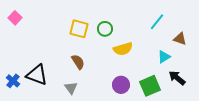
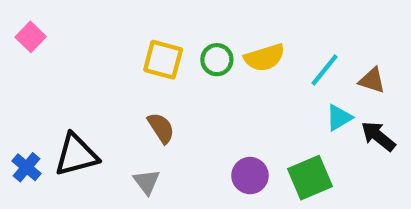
cyan line: (157, 22) -> (324, 70), moved
yellow semicircle: (123, 49) -> (264, 58), moved
black triangle: (37, 75) -> (76, 155), turned -35
black arrow: (177, 78) -> (378, 136), moved

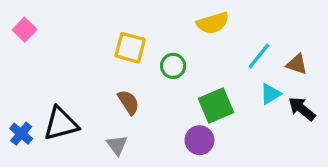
yellow semicircle: (264, 58) -> (213, 23), moved
green circle: (217, 60) -> (173, 66), moved
green square: (310, 178) -> (216, 106), moved

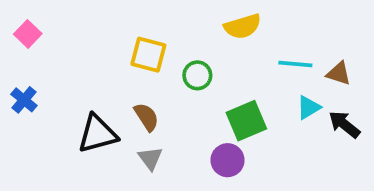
cyan line: (259, 56) -> (295, 64), turned 56
black triangle: (61, 124) -> (97, 134), moved
blue cross: (21, 134) -> (24, 100), moved
gray triangle: (117, 145) -> (150, 158), moved

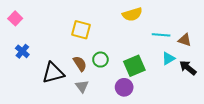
green circle: (197, 75) -> (100, 60), moved
blue cross: (24, 100) -> (22, 51), moved

